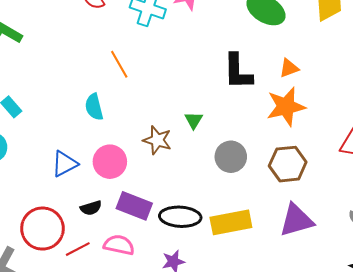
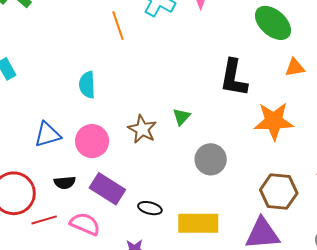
orange line: (119, 64) -> (118, 26), moved
orange triangle: (289, 68) -> (295, 68), moved
brown hexagon: (288, 164) -> (279, 192), moved
black ellipse: (180, 217) -> (150, 208), size x0.6

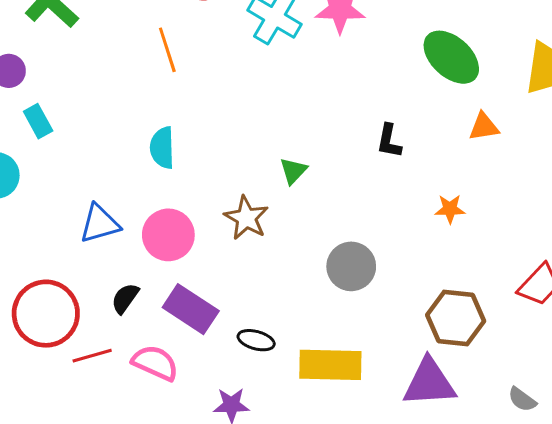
orange line: (118, 26) -> (167, 50), moved
black L-shape: (234, 78) -> (389, 141), size x0.6
green triangle: (181, 117) -> (293, 171), moved
orange star: (274, 121) -> (450, 209), size x0.5
black semicircle: (65, 183) -> (125, 298), turned 130

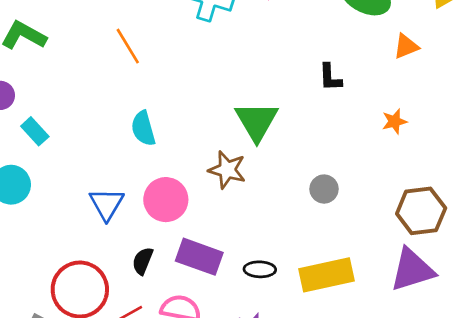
green triangle: (293, 171) -> (257, 121), size x1.8
blue triangle: (100, 224) -> (107, 204), turned -30
gray circle: (351, 266) -> (324, 189), size x0.7

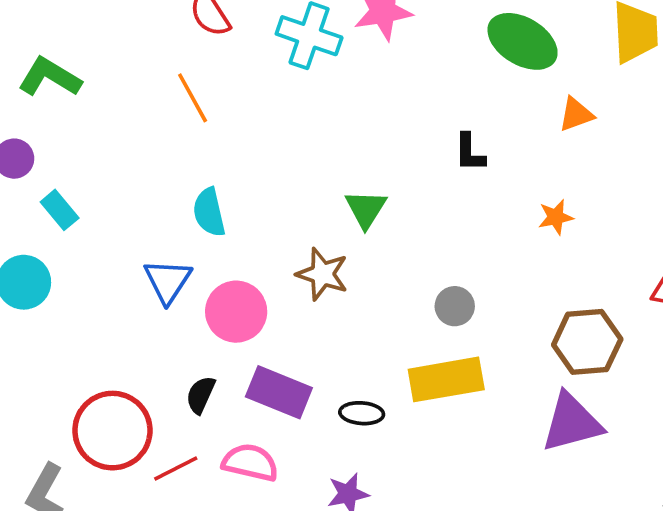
green triangle: (257, 121) -> (366, 209), size x0.7
blue triangle: (107, 204) -> (168, 281), moved
yellow rectangle: (326, 275) -> (446, 379), moved

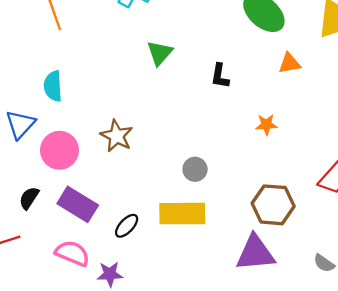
green triangle: (366, 209) -> (160, 53), moved
black ellipse: (362, 413) -> (127, 226), turned -60
pink semicircle: (250, 462) -> (72, 253), moved

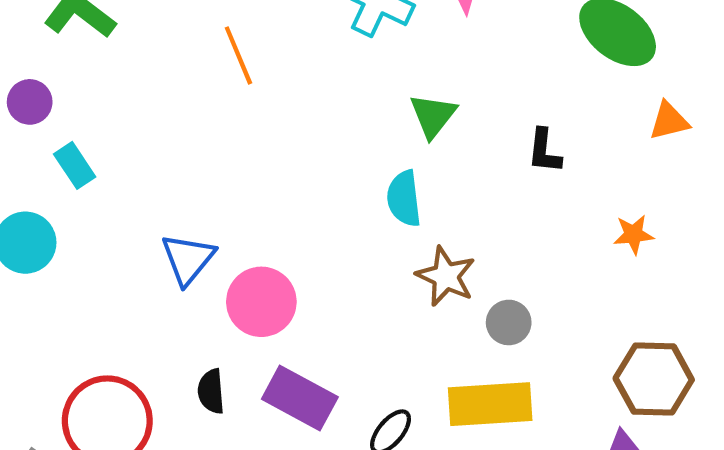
cyan semicircle: (53, 86) -> (404, 199), moved
brown star: (117, 136) -> (446, 276), moved
black semicircle: (29, 198) -> (211, 391), turned -35

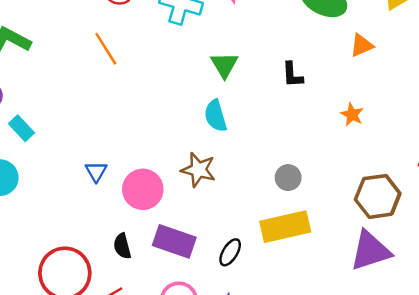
orange star: (633, 234) -> (352, 115), turned -30
blue triangle: (188, 259) -> (96, 172), size x0.7
brown star: (446, 276) -> (198, 170), moved

